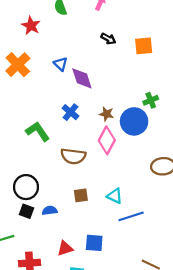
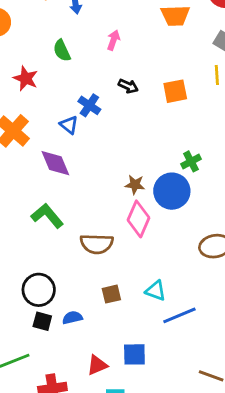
purple diamond: (82, 78) -> (55, 163), moved
blue cross: (71, 112) -> (89, 105), moved

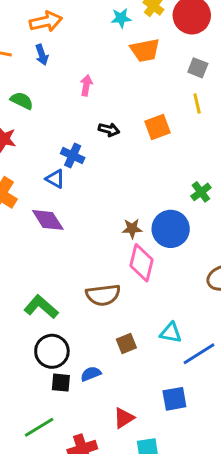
green semicircle: (62, 51) -> (22, 101), moved, turned 150
green cross: (191, 161) -> (201, 192), moved
green L-shape: (47, 216) -> (41, 307), moved
blue square: (134, 354) -> (174, 399), moved

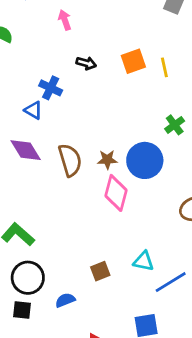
pink arrow: (86, 85) -> (65, 20), turned -30
yellow line: (197, 104) -> (164, 67), moved
brown semicircle: (103, 295) -> (70, 160), moved, turned -100
black square: (61, 383) -> (22, 310), moved

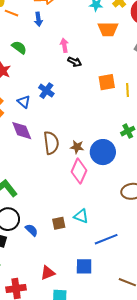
black arrow: (86, 63) -> (75, 62), moved
blue triangle: (33, 110) -> (24, 102), moved
cyan triangle: (144, 261) -> (81, 216), moved
blue semicircle: (65, 300) -> (32, 230), moved, turned 56

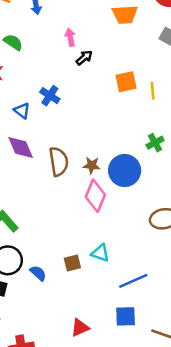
black arrow: (75, 62) -> (84, 58), turned -64
blue square: (84, 266) -> (126, 316), moved
red triangle: (48, 273) -> (80, 328), moved

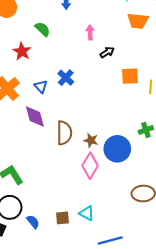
black arrow: (84, 58) -> (107, 52), moved

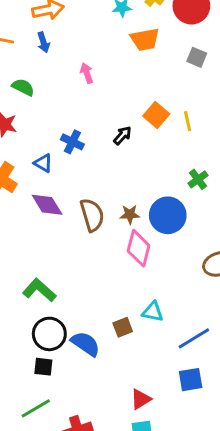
black arrow: (107, 52) -> (122, 135), moved
orange square: (130, 76) -> (156, 115), turned -30
blue semicircle: (33, 222) -> (86, 344), size x1.5

